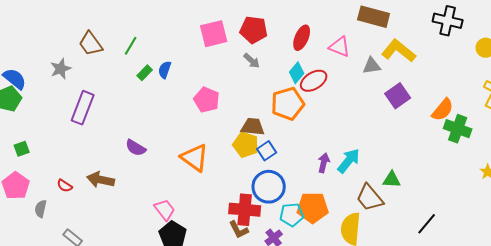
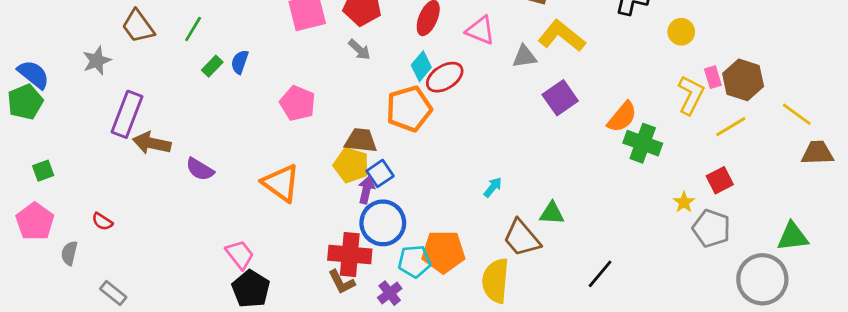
cyan arrow: (349, 161) -> (493, 187), size x0.6
purple arrow: (324, 163) -> (366, 190), moved
brown arrow: (101, 180) -> (152, 143), moved

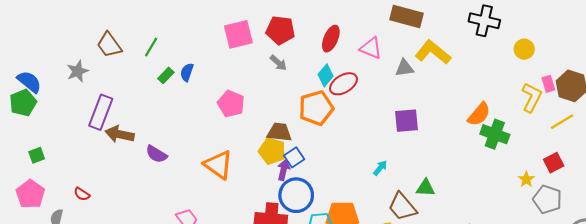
purple square: (560, 98) -> (407, 121), moved, turned 30

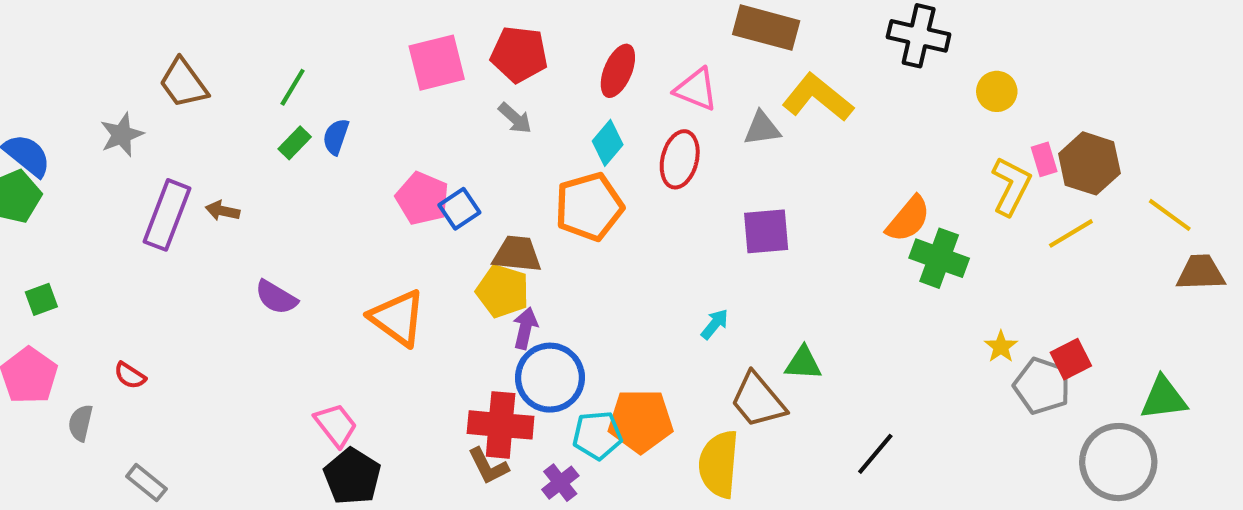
green line: (151, 47) -> (293, 87), moved
red ellipse: (343, 84) -> (680, 159), moved, turned -44
brown arrow: (120, 134) -> (223, 211), moved, size x0.6
blue square: (294, 157) -> (459, 209), moved
red square: (554, 163) -> (1071, 359), moved

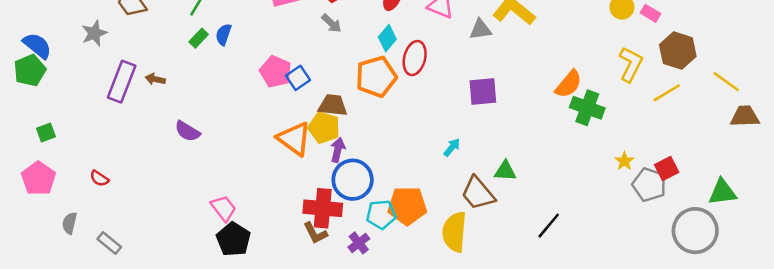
red ellipse: (680, 159) -> (415, 58), moved
pink rectangle: (1044, 159) -> (650, 13), moved, turned -42
orange triangle: (398, 318) -> (294, 139), moved
gray semicircle: (81, 423) -> (70, 223), moved

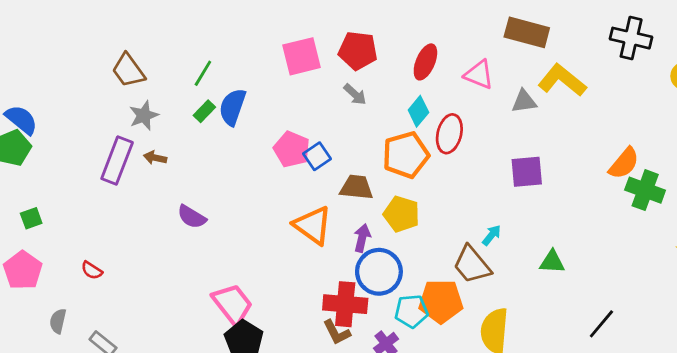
gray star: (94, 33) -> (144, 115), moved
blue semicircle: (223, 34) -> (233, 107), size x1.5
yellow pentagon: (324, 128) -> (401, 214), moved
brown trapezoid: (478, 193) -> (472, 265), moved
pink trapezoid: (223, 208) -> (233, 304), size x1.4

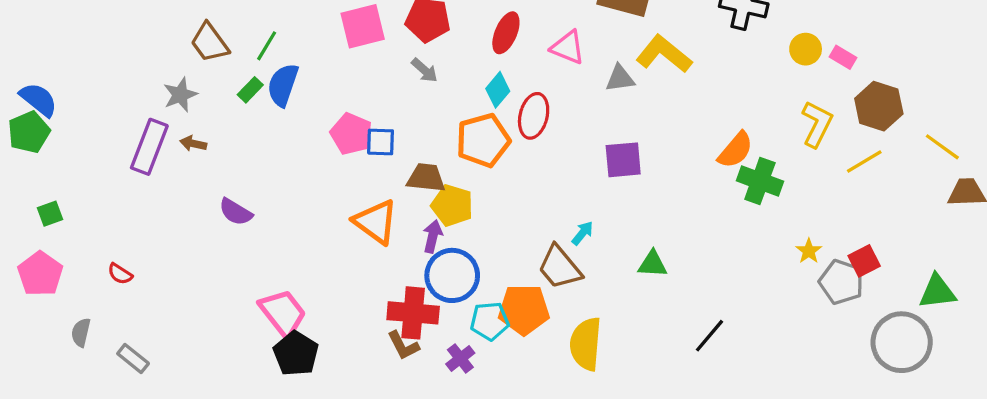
brown trapezoid: (128, 70) -> (210, 43), moved
green line: (203, 73) -> (267, 46), moved
blue square: (317, 156) -> (381, 142), turned 36
yellow pentagon: (401, 214) -> (452, 205), moved

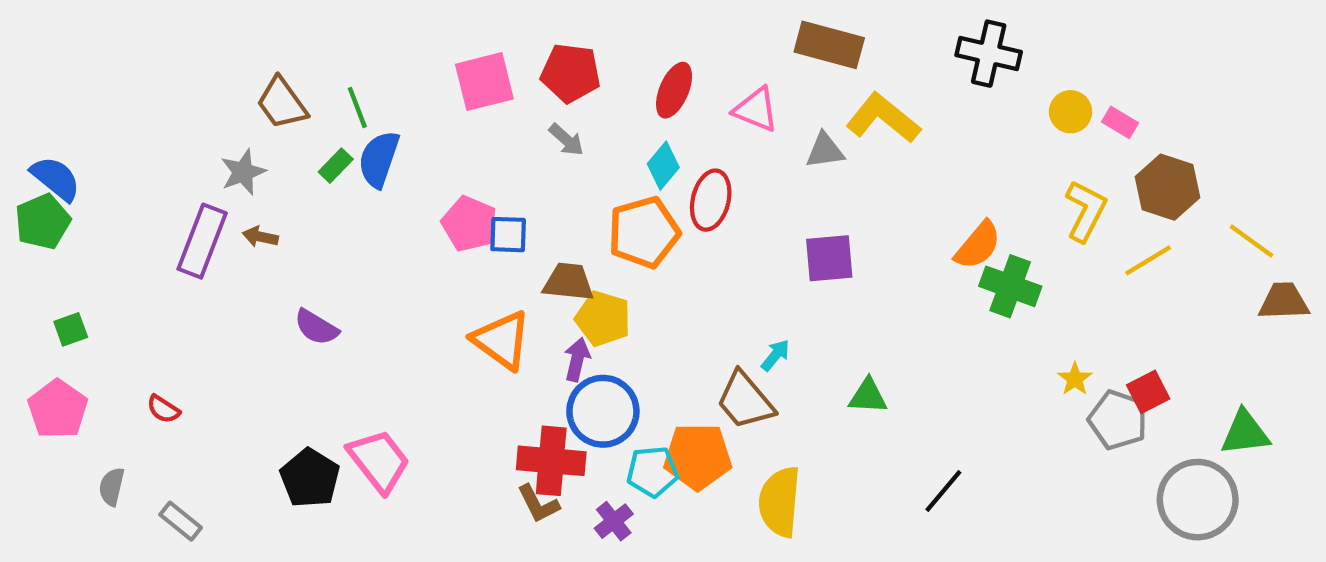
green line: (267, 46) -> (357, 107), turned -52
black pentagon: (296, 354) -> (310, 478), moved

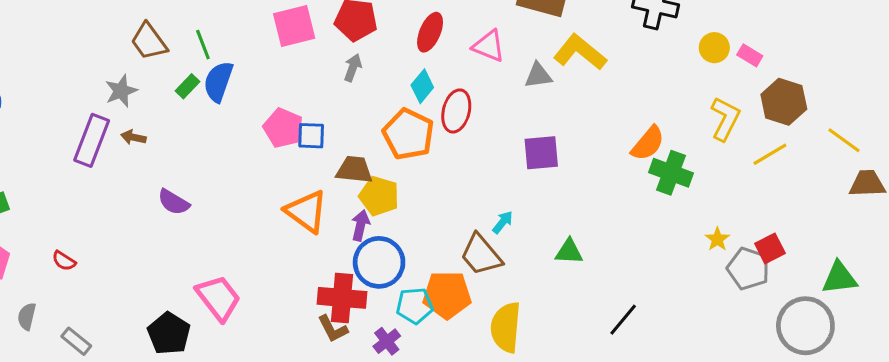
gray arrow: (566, 140) -> (353, 68), turned -112
orange pentagon: (644, 232) -> (408, 134), turned -30
black pentagon: (310, 478) -> (169, 333), moved

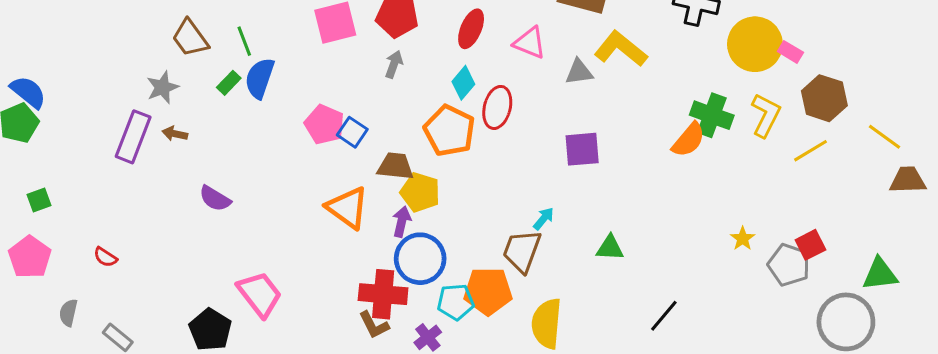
yellow circle: (714, 48) -> (755, 44), size x1.8
blue square: (311, 136) -> (352, 132), turned 32
green cross: (671, 173) -> (712, 115), moved
yellow star: (717, 239) -> (743, 239), moved
brown trapezoid: (481, 255) -> (522, 251), turned 60

